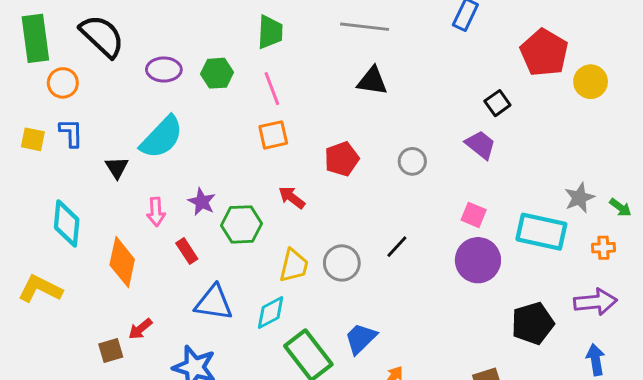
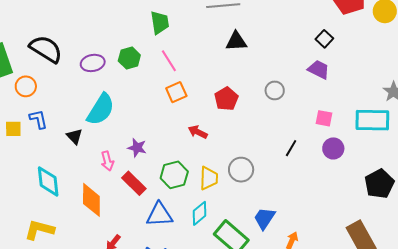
green hexagon: (241, 224) -> (174, 175), moved
black line: (397, 247) -> (291, 148), moved
red rectangle: (187, 251) -> (134, 183), size x1.4
purple circle: (478, 260) -> (333, 148), size x0.7

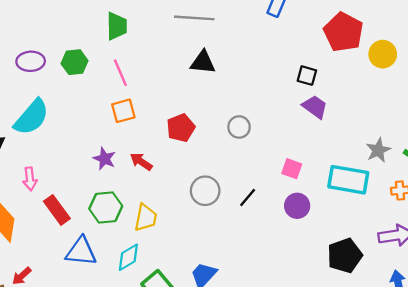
black square: (324, 39) -> (307, 76), turned -36
purple trapezoid: (319, 70) -> (315, 107), moved
purple star: (137, 148) -> (104, 159), moved
gray circle: (241, 170) -> (205, 191), moved

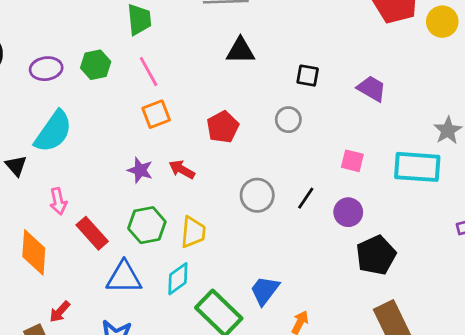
black square: (307, 76) -> (308, 76), moved
purple circle: (297, 206) -> (348, 212), moved
black pentagon: (345, 256) -> (376, 255), moved

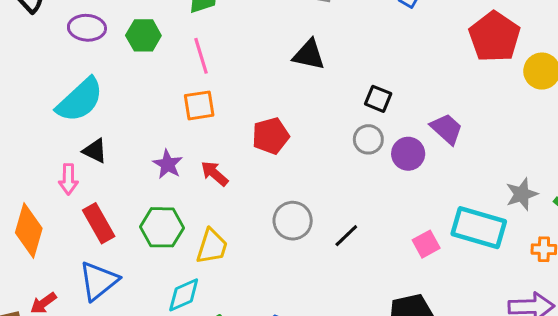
gray circle: (288, 120) -> (368, 139), moved
pink square: (352, 161) -> (426, 244), moved, turned 35
black triangle: (16, 166) -> (95, 151), moved, turned -35
purple circle: (348, 212) -> (408, 154), moved
blue triangle: (124, 277) -> (99, 281), moved, turned -51

